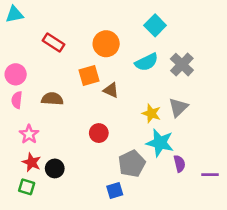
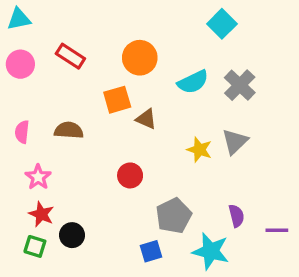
cyan square: (155, 25) -> (222, 24), moved
pink circle: (16, 74) -> (20, 64), moved
cyan star: (160, 143) -> (211, 251), moved
black circle: (55, 168) -> (72, 235), moved

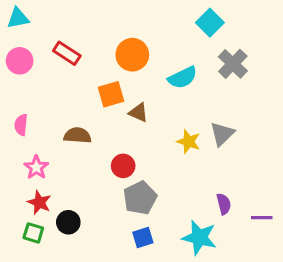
gray cross: (240, 85) -> (233, 64), moved
brown semicircle: (69, 130) -> (77, 135), moved
gray pentagon: (174, 216) -> (140, 198), moved

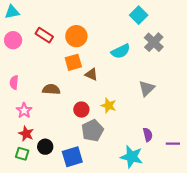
orange circle: (132, 55) -> (76, 36), moved
yellow star: (189, 142) -> (109, 106), moved
blue square: (143, 237) -> (72, 157), moved, size x1.5

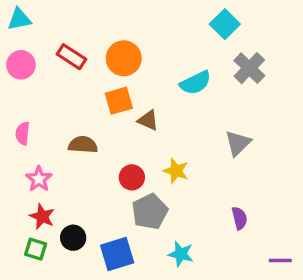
purple line: (173, 144) -> (280, 261), moved
cyan star: (132, 157) -> (181, 254), moved, size x0.7

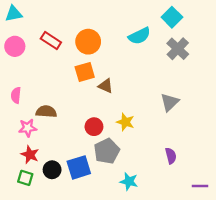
cyan square: (225, 24) -> (172, 17), moved
cyan semicircle: (195, 83) -> (139, 36), moved
brown semicircle: (83, 145) -> (46, 112), moved
pink star: (39, 179) -> (28, 128), turned 30
blue square: (117, 254) -> (79, 167), moved

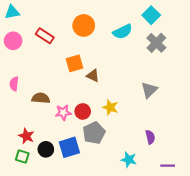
orange circle: (88, 42) -> (84, 25), moved
pink star: (28, 128) -> (63, 112), moved
cyan star: (129, 181) -> (129, 160), moved
purple line: (200, 186) -> (168, 166), moved

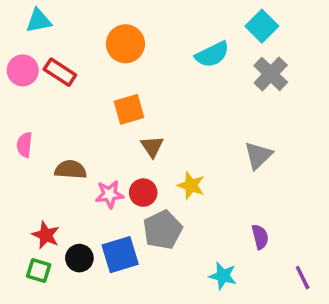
cyan triangle: (12, 12) -> (39, 21), moved
orange circle: (84, 25) -> (125, 44), moved
red rectangle: (45, 36) -> (60, 72), moved
brown triangle: (93, 76) -> (152, 147), moved, turned 32
purple line: (168, 166) -> (303, 278), moved, turned 64

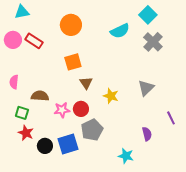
yellow star: (191, 185) -> (111, 96), moved
green square: (39, 270) -> (22, 113), moved
purple line: (303, 278) -> (171, 118), moved

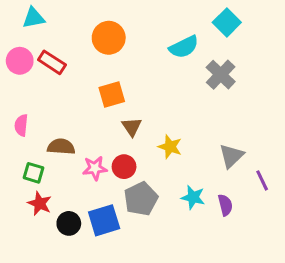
gray cross: (153, 42) -> (221, 75), moved
gray triangle: (146, 88) -> (231, 156), moved
cyan star: (126, 156) -> (193, 197), moved

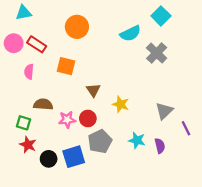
orange square: (112, 95) -> (66, 66), moved, turned 30
pink semicircle: (21, 125) -> (29, 72), moved

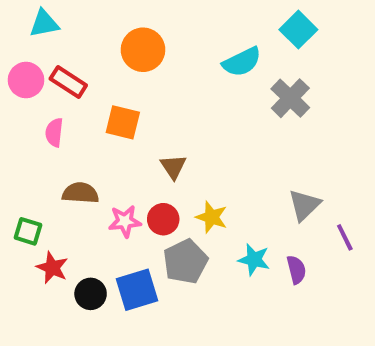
yellow star: (121, 104) -> (212, 217), moved
green square: (23, 123) -> (28, 231), moved

